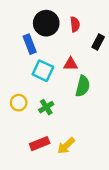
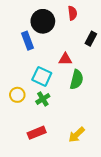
red semicircle: (75, 24) -> (72, 13), moved
cyan square: (43, 71) -> (42, 76), moved
yellow arrow: (66, 146) -> (77, 135), moved

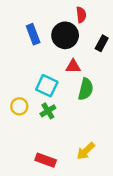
black circle: (43, 21) -> (65, 35), moved
blue rectangle: (28, 41) -> (33, 34), moved
red rectangle: (37, 133) -> (46, 160), moved, turned 42

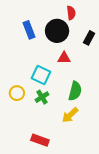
green semicircle: (86, 89) -> (75, 91), moved
yellow arrow: (86, 151) -> (70, 115), moved

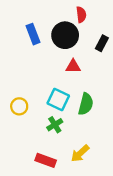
cyan square: (41, 75) -> (58, 99), moved
green cross: (42, 97) -> (55, 125), moved
yellow arrow: (70, 115) -> (80, 153), moved

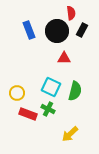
black rectangle: (102, 43) -> (82, 30), moved
green cross: (55, 125) -> (48, 109), turned -32
red rectangle: (46, 160) -> (28, 114), moved

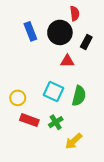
black rectangle: (82, 30) -> (86, 42), moved
green cross: (48, 109) -> (56, 122), moved, turned 32

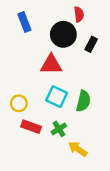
blue rectangle: (30, 31) -> (24, 22), moved
red triangle: (67, 61) -> (51, 64), moved, size x1.5
yellow arrow: (74, 141) -> (78, 149), turned 78

